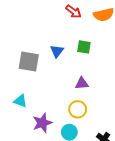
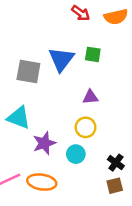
blue triangle: (57, 51) -> (61, 59), size x1.6
cyan triangle: (20, 101) -> (19, 118), size x1.5

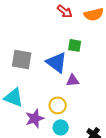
blue triangle: (61, 59) -> (57, 62), moved, turned -30
yellow circle: (86, 127) -> (58, 105), moved

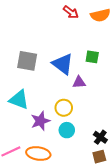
green square: (75, 45) -> (92, 57), moved

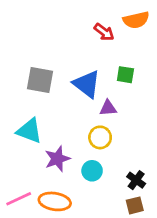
red arrow: (71, 12) -> (104, 32), moved
yellow circle: (64, 108) -> (100, 137), moved

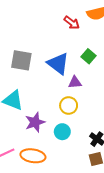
green square: (125, 75) -> (89, 56), turned 32

